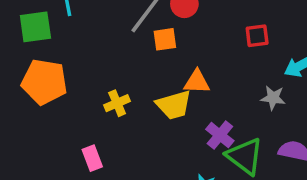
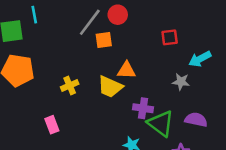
yellow trapezoid: (174, 105) -> (110, 87), turned 40
purple cross: (220, 135) -> (143, 108), turned -30

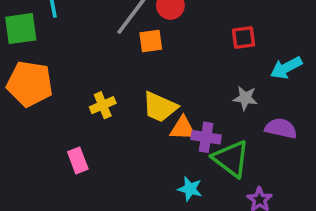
orange triangle: (127, 70) -> (183, 128), moved
gray star: (181, 82) -> (245, 98), moved
purple semicircle: (196, 120) -> (281, 128), moved

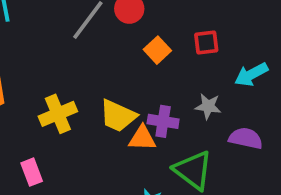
orange square: (151, 41) -> (157, 50), moved, turned -35
yellow cross: (103, 105) -> (58, 114), size x1.4
purple cross: (206, 137) -> (163, 121), moved

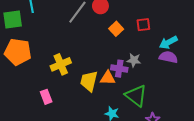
gray star: (208, 106) -> (134, 60), moved
yellow trapezoid: (118, 116) -> (89, 81), moved, turned 80
purple semicircle: (246, 138) -> (168, 57), moved

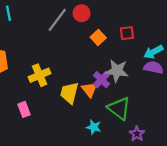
gray star: (134, 60) -> (117, 71), size x1.5
purple cross: (119, 69) -> (101, 80), turned 35
orange triangle: (108, 78) -> (89, 90), turned 49

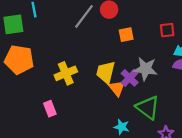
red square: (127, 33) -> (167, 30), moved
orange square: (98, 38) -> (126, 35), turned 32
yellow trapezoid: (69, 93) -> (106, 72), moved

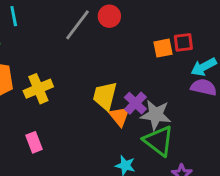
orange square: (126, 35) -> (163, 48), moved
gray star: (145, 69) -> (156, 115), moved
yellow cross: (66, 73) -> (38, 89), moved

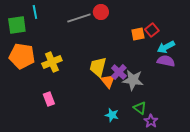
gray line: (77, 25) -> (79, 18), turned 35
red square: (183, 42) -> (152, 30), turned -32
green triangle: (159, 141) -> (140, 108), moved, size x0.6

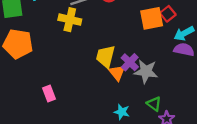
orange square: (138, 34) -> (152, 18), size x1.5
yellow cross: (52, 62) -> (70, 20), moved, turned 36

